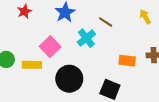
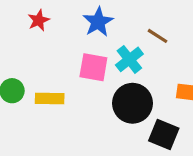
pink square: (50, 47) -> (93, 67), moved, turned -36
black circle: (69, 79) -> (132, 103), moved

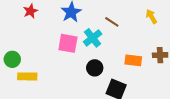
yellow rectangle: (50, 99) -> (27, 76), moved
black circle: (132, 103) -> (95, 68), size x0.6

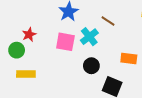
red star: (30, 11) -> (29, 35), moved
green circle: (12, 59) -> (17, 50), moved

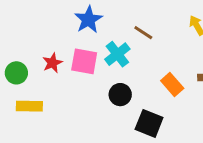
red star: (29, 35) -> (52, 63), moved
orange rectangle: (129, 58) -> (172, 84), turned 42

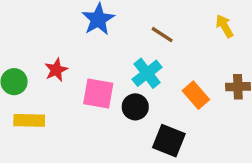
cyan cross: (117, 54) -> (147, 73), moved
pink square: (84, 61) -> (98, 93), moved

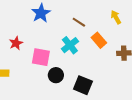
orange rectangle: (196, 95) -> (99, 40), moved
black circle: (135, 107) -> (56, 75), moved

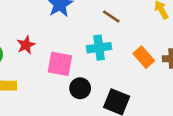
orange rectangle: (99, 40) -> (144, 57), moved
cyan cross: (70, 45) -> (99, 48), turned 30

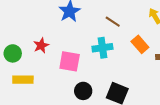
orange rectangle: (144, 57) -> (140, 44), moved
black circle: (80, 88) -> (83, 91), moved

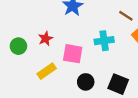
brown line: (113, 22) -> (126, 16), moved
yellow rectangle: (23, 80) -> (47, 71), moved, turned -36

